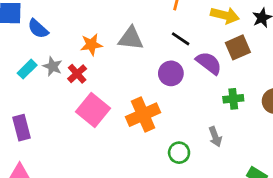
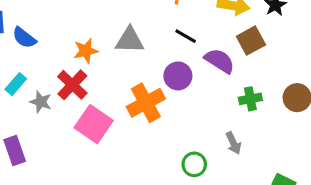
gray star: (53, 66) -> (41, 102), moved
red cross: (77, 74) -> (72, 85), size x1.4
orange cross: (143, 115) -> (146, 103), moved

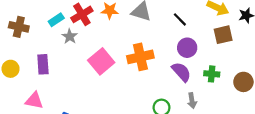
purple semicircle: (220, 61) -> (181, 72), moved
purple circle: (178, 76) -> (187, 48), moved
red cross: (72, 85) -> (82, 14), moved

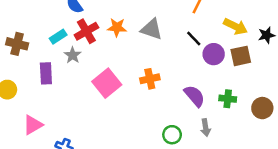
purple circle: (187, 48) -> (214, 54), moved
orange cross: (140, 57) -> (150, 79), size x0.7
purple rectangle: (43, 64) -> (46, 73), moved
pink triangle: (34, 101) -> (33, 125), turned -42

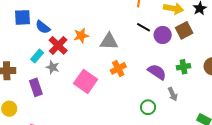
gray triangle: (152, 29) -> (109, 41), moved

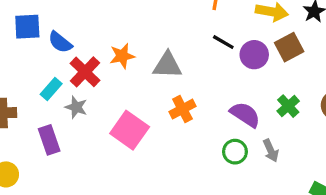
green cross: (183, 67) -> (288, 106), turned -32
green circle: (148, 107) -> (235, 152), moved

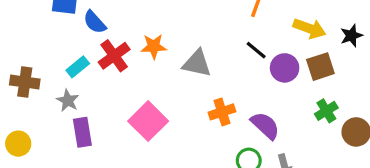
green cross: (288, 106) -> (326, 111), moved
gray star: (76, 107) -> (68, 101), moved
orange cross: (182, 109) -> (222, 112), moved
purple rectangle: (49, 140) -> (82, 132), moved

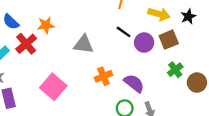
orange star: (154, 46) -> (46, 25), moved

